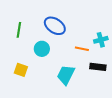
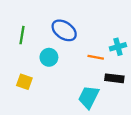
cyan trapezoid: (66, 75) -> (89, 97), moved

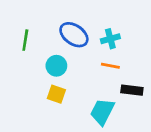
cyan cross: (118, 47) -> (110, 39), moved
yellow square: (24, 82) -> (56, 94), moved

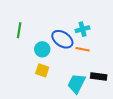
blue ellipse: (74, 35) -> (62, 39), moved
black rectangle: (132, 90) -> (99, 77), moved

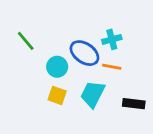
green line: (19, 30) -> (26, 41), turned -49
cyan trapezoid: (76, 84) -> (93, 94), moved

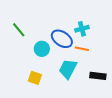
yellow square: (57, 95) -> (35, 78), moved

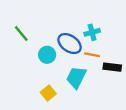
black rectangle: (98, 76) -> (112, 67), moved
yellow square: (35, 78) -> (48, 93), moved, turned 32

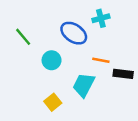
cyan cross: (92, 32) -> (101, 18), moved
blue ellipse: (70, 44) -> (74, 33), moved

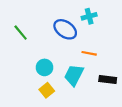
cyan circle: (52, 60) -> (44, 67), moved
black rectangle: (123, 74) -> (108, 79), moved

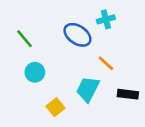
orange line: (89, 53) -> (106, 63), turned 32
cyan circle: (44, 67) -> (35, 72), moved

